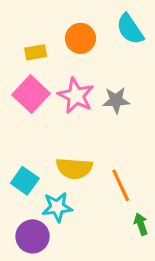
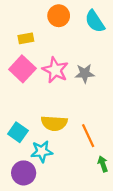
orange circle: (80, 38) -> (59, 16), moved

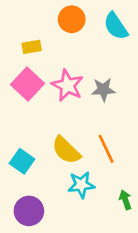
yellow semicircle: (54, 123) -> (66, 150), turned 40
orange line: (88, 136) -> (106, 149), moved
cyan star: (42, 151) -> (81, 185), moved

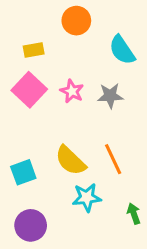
cyan semicircle: (116, 26) -> (122, 50), moved
pink star: (68, 85) -> (72, 91), size x0.7
cyan square: (22, 161) -> (23, 172), turned 35

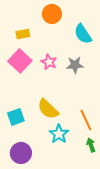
orange line: (113, 159) -> (86, 120), moved
cyan star: (87, 197) -> (59, 134), turned -30

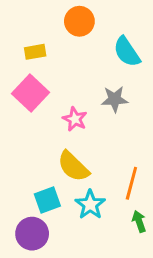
pink star: (49, 62) -> (75, 119), moved
cyan square: (16, 117) -> (47, 200), moved
orange line: (86, 120) -> (131, 183), turned 40

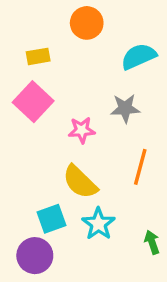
cyan semicircle: (127, 52) -> (139, 56), turned 100
pink star: (75, 119) -> (82, 130), turned -30
orange line: (131, 183) -> (140, 167), moved

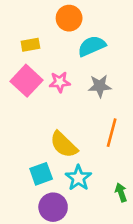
cyan semicircle: (139, 56) -> (92, 46), moved
pink star: (82, 130) -> (60, 82), moved
purple circle: (35, 256) -> (53, 207), moved

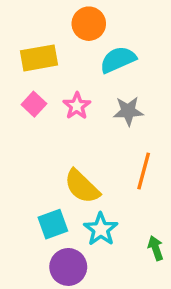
yellow rectangle: (30, 45) -> (39, 58), size x1.5
pink square: (26, 81) -> (34, 104), size x0.6
pink star: (60, 82) -> (77, 106), turned -30

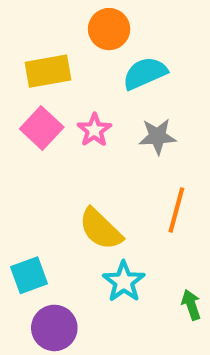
pink square: (34, 104) -> (42, 128), size x1.4
cyan square: (53, 224) -> (29, 275), moved
purple circle: (68, 267) -> (54, 328), moved

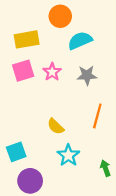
pink square: (42, 128) -> (23, 71), turned 30
yellow semicircle: (101, 229) -> (56, 126), size x0.7

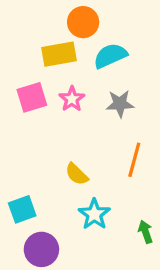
yellow rectangle: (27, 39) -> (59, 54), moved

